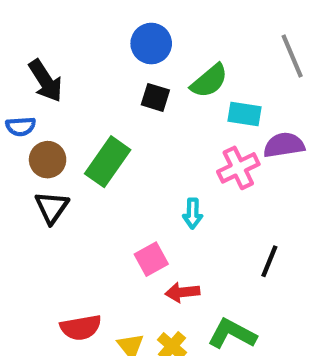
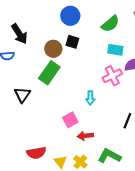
green semicircle: (209, 81) -> (110, 24), moved
brown circle: (48, 160) -> (53, 49), moved

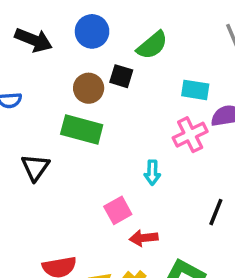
blue circle: (70, 16) -> (92, 31), moved
green semicircle: (110, 24) -> (152, 45), moved
black arrow: (19, 34) -> (34, 40), moved, turned -35
green rectangle: (49, 73) -> (82, 130), turned 70

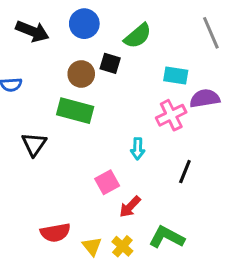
black line: (216, 212) -> (185, 172), moved
red arrow: (144, 238) -> (130, 207), turned -40

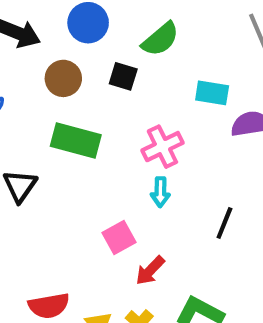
brown circle: (81, 74) -> (63, 78), moved
pink cross: (171, 115) -> (162, 147), moved

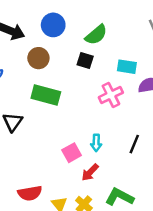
black square: (123, 76) -> (85, 61), moved
pink cross: (162, 147) -> (111, 95), moved
cyan arrow: (160, 192) -> (96, 143), moved

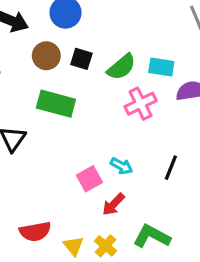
green semicircle: (96, 35) -> (121, 67), moved
black square: (85, 61) -> (81, 59), moved
cyan arrow: (96, 143) -> (121, 166), turned -63

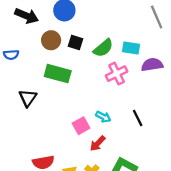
black line: (171, 168) -> (138, 118), turned -49

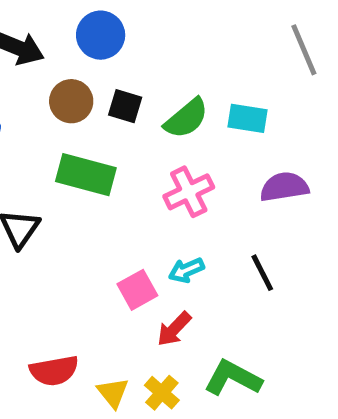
purple semicircle: (152, 65) -> (284, 187), moved
pink cross: (117, 74) -> (189, 192), moved
cyan arrow: (103, 117) -> (186, 270), turned 128

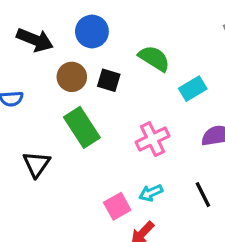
green semicircle: (186, 118) -> (154, 58), moved, turned -108
cyan rectangle: (248, 118) -> (193, 89), turned -40
green rectangle: (86, 175) -> (82, 127), turned 42

